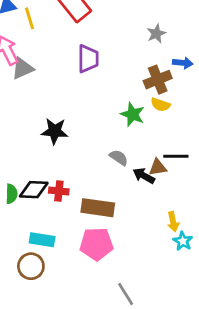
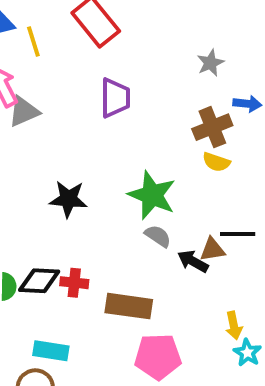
green star: (133, 114) -> (152, 195), moved, size x1.4
pink pentagon: (96, 244) -> (158, 357), moved

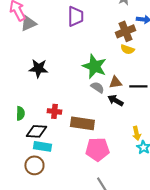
black star: (68, 199) -> (38, 68), moved
brown triangle: (212, 250) -> (115, 82), moved
black diamond: (39, 281) -> (36, 131), moved

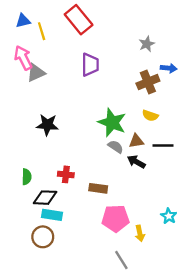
yellow semicircle: (127, 49) -> (150, 116), moved
brown rectangle: (82, 123) -> (98, 188), size x0.7
yellow arrow: (136, 133) -> (140, 233), moved

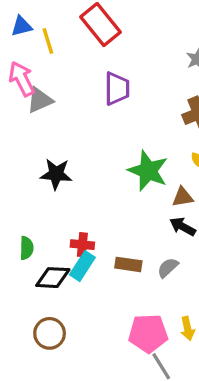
gray semicircle: (116, 147) -> (168, 268), moved, turned -77
cyan rectangle: (52, 215) -> (82, 266), moved, turned -66
pink pentagon: (116, 218) -> (148, 333), moved

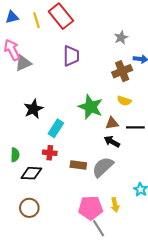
yellow line: (48, 41) -> (36, 20), moved
black star: (56, 174) -> (33, 109), turned -30
cyan rectangle: (82, 266) -> (56, 128), moved
gray semicircle: (168, 268) -> (103, 167), size x1.6

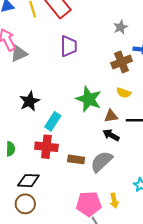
red cross: (50, 153) -> (46, 147), size x1.5
black diamond: (31, 173) -> (28, 181), moved

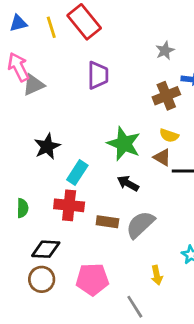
brown triangle: (111, 116) -> (162, 157), moved, turned 40
black arrow: (111, 135) -> (128, 183), moved
pink pentagon: (89, 204) -> (92, 279), moved

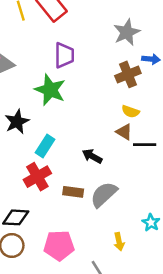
gray star: (165, 51) -> (127, 32), size x1.5
green star: (124, 144) -> (50, 90), moved
red cross: (69, 205) -> (37, 177), turned -36

